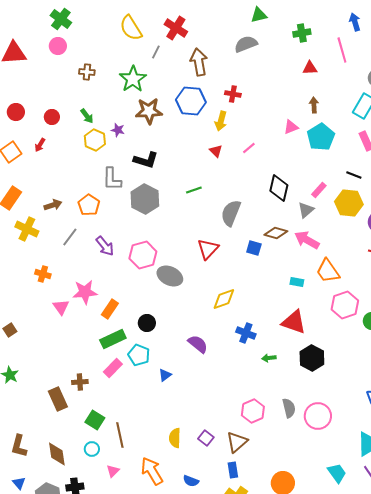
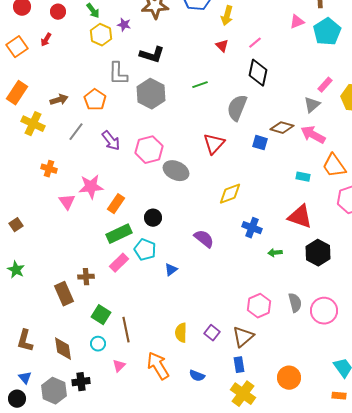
black diamond: (279, 188) -> (258, 73), moved

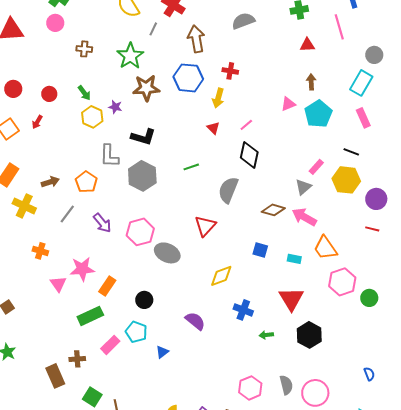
blue square: (260, 143) -> (260, 250), moved
red triangle: (300, 217) -> (291, 299), turned 40
green rectangle: (119, 234) -> (90, 316), moved

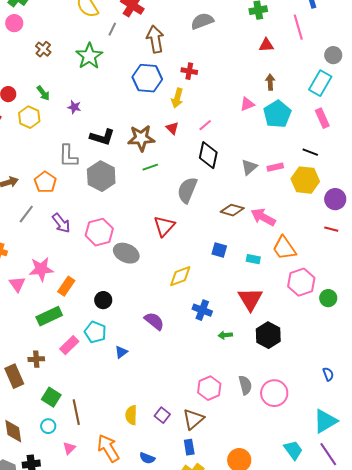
brown cross: (84, 49) -> (43, 49), turned 35
brown star: (146, 88) -> (141, 138), moved
yellow hexagon: (92, 117) -> (29, 117), moved
pink rectangle: (316, 167) -> (275, 167), turned 35
gray triangle: (303, 187) -> (249, 167), moved

